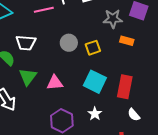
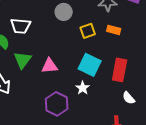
orange rectangle: (127, 41) -> (114, 30), moved
gray circle: (69, 43) -> (64, 12), moved
white star: (95, 114) -> (83, 88), moved

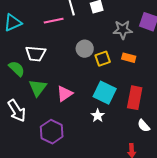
gray circle: (64, 12) -> (85, 49), moved
pink triangle: (50, 66) -> (65, 94), turned -30
purple hexagon: (57, 104) -> (52, 132), moved

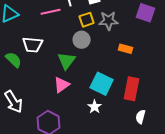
gray star: (123, 30) -> (109, 21), moved
yellow square: (103, 59) -> (87, 20), moved
green triangle: (38, 88) -> (67, 61), moved
white semicircle: (144, 126) -> (141, 117), turned 56

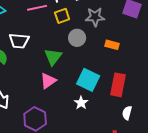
yellow square: (87, 20) -> (62, 16), moved
gray circle: (82, 40) -> (77, 38), moved

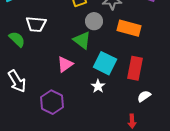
orange rectangle: (112, 45) -> (129, 28), size x1.6
green triangle: (53, 57) -> (82, 40), moved, turned -30
white semicircle: (127, 113) -> (144, 96), turned 40

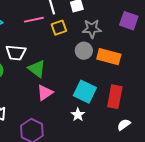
gray circle: (94, 21) -> (84, 51), moved
green triangle: (82, 40) -> (37, 69), moved

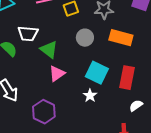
gray circle: (84, 51) -> (85, 38), moved

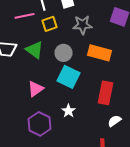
green triangle: (49, 50) -> (34, 50), moved
cyan square: (97, 73) -> (68, 77), moved
purple hexagon: (44, 112) -> (40, 124), moved

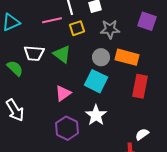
gray circle: (64, 53) -> (101, 57), moved
red rectangle: (106, 93) -> (140, 86), moved
white star: (68, 111) -> (96, 115), size x1.5
white semicircle: (114, 121) -> (142, 134), moved

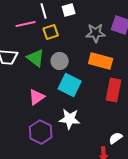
gray star: (110, 29) -> (96, 33), moved
gray circle: (101, 57) -> (60, 61), moved
white star: (96, 115) -> (70, 119), turned -30

